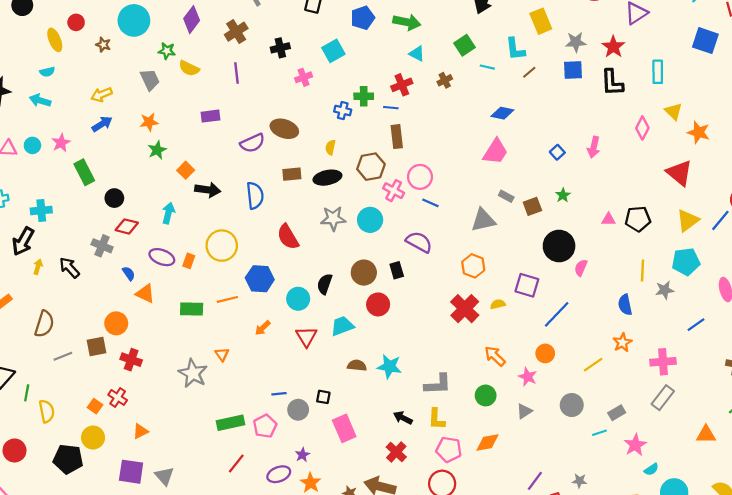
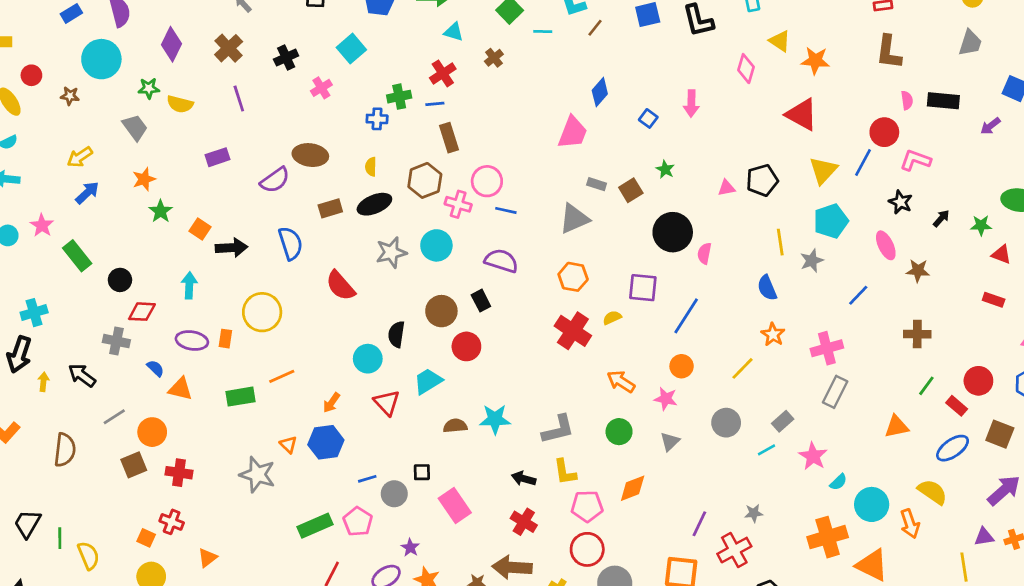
blue diamond: (502, 113) -> (600, 92), moved, turned -50
blue hexagon: (260, 279) -> (326, 442), moved
gray line: (63, 356) -> (114, 417), moved

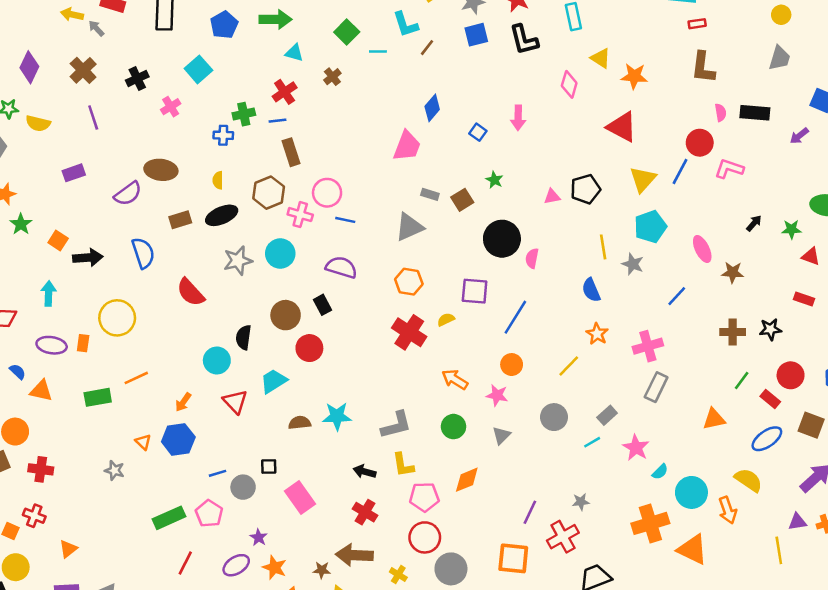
black star: (901, 202) -> (770, 329), moved, turned -30
gray star: (812, 261) -> (633, 264), turned -30
gray star: (257, 475) -> (114, 470), size x0.6

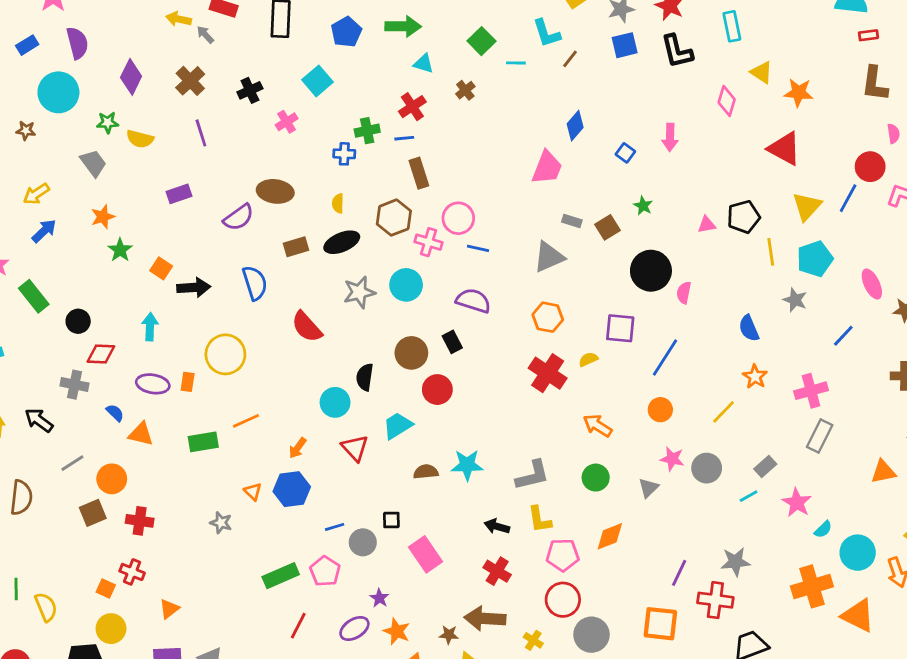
yellow line: (603, 247) -> (771, 252), moved
pink star: (497, 395) -> (672, 459), moved
gray star: (581, 502) -> (735, 562), size x1.5
red cross: (563, 537) -> (715, 600), turned 36

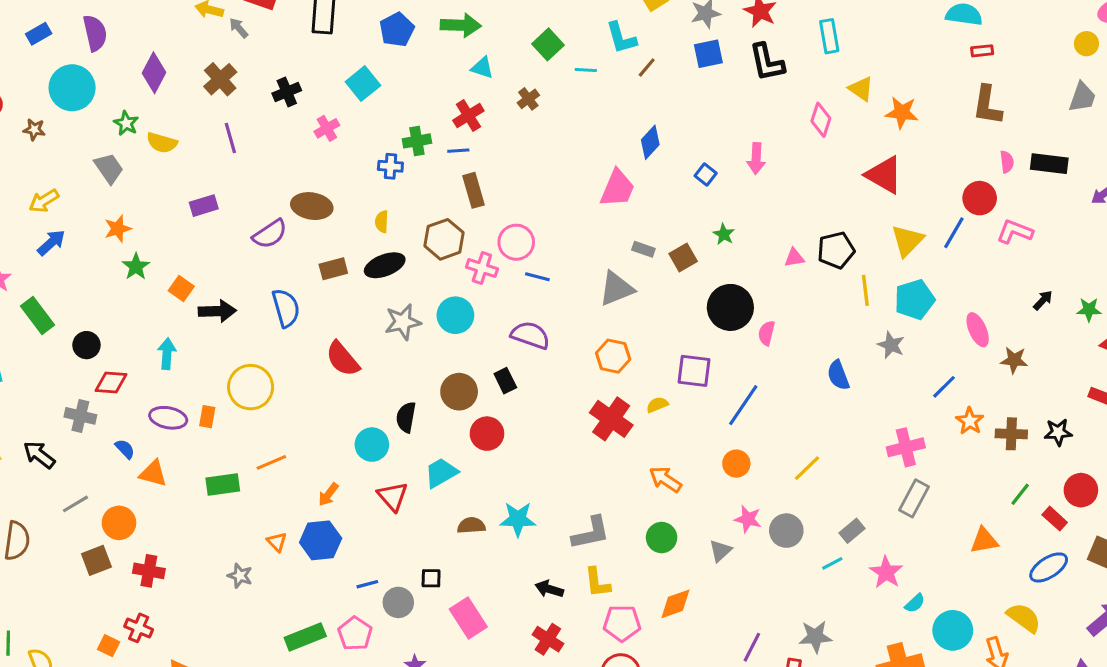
green star: (108, 123) -> (126, 123), turned 30
orange star: (755, 377) -> (970, 421), moved

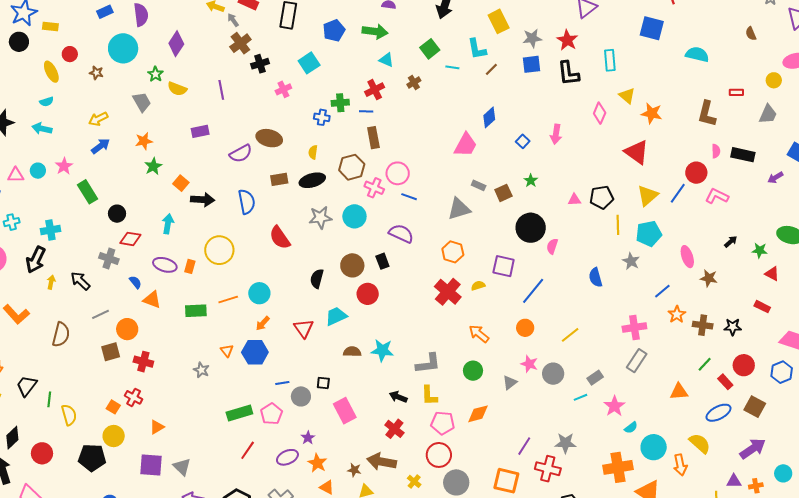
red rectangle: (982, 51) -> (736, 92), moved
brown cross: (220, 79) -> (240, 43), moved
cyan circle: (372, 445) -> (259, 293), moved

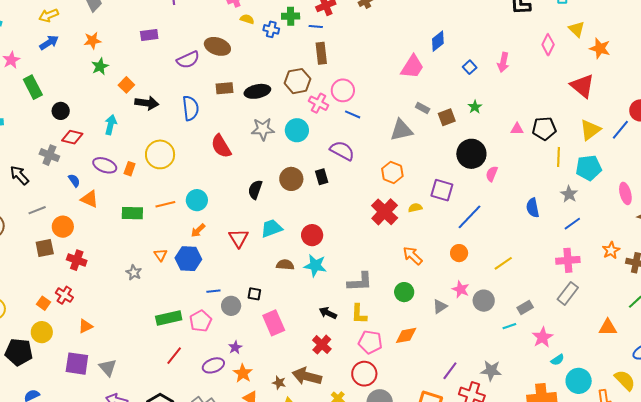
yellow semicircle: (313, 152) -> (247, 19), moved, turned 96
blue line: (662, 291) -> (572, 224), moved
red circle: (368, 294) -> (312, 235), moved

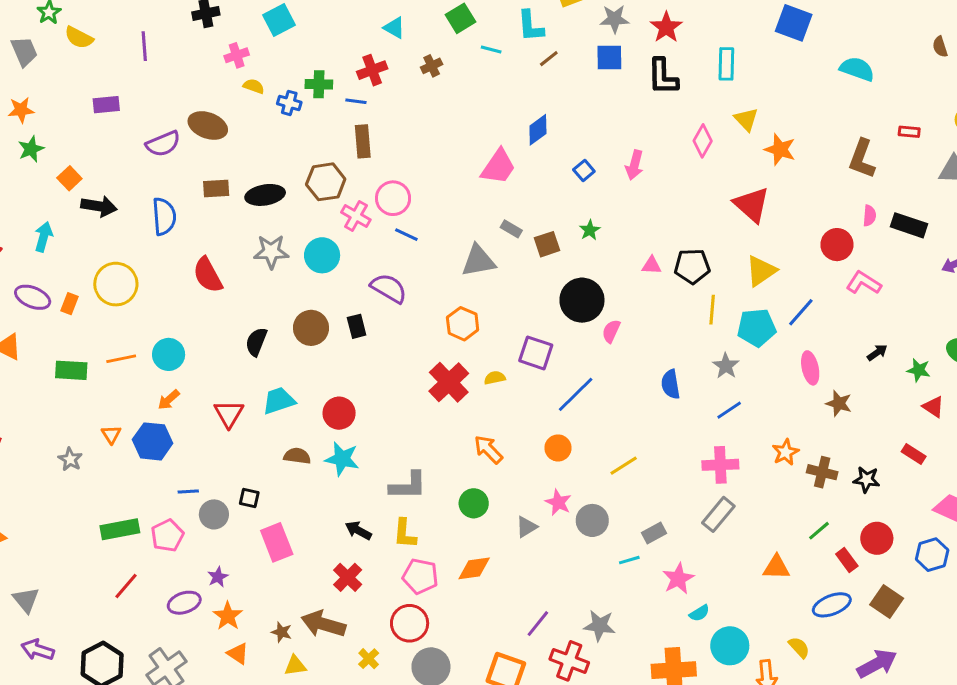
blue line: (620, 130) -> (801, 312), moved
yellow semicircle: (625, 380) -> (799, 647), size x0.7

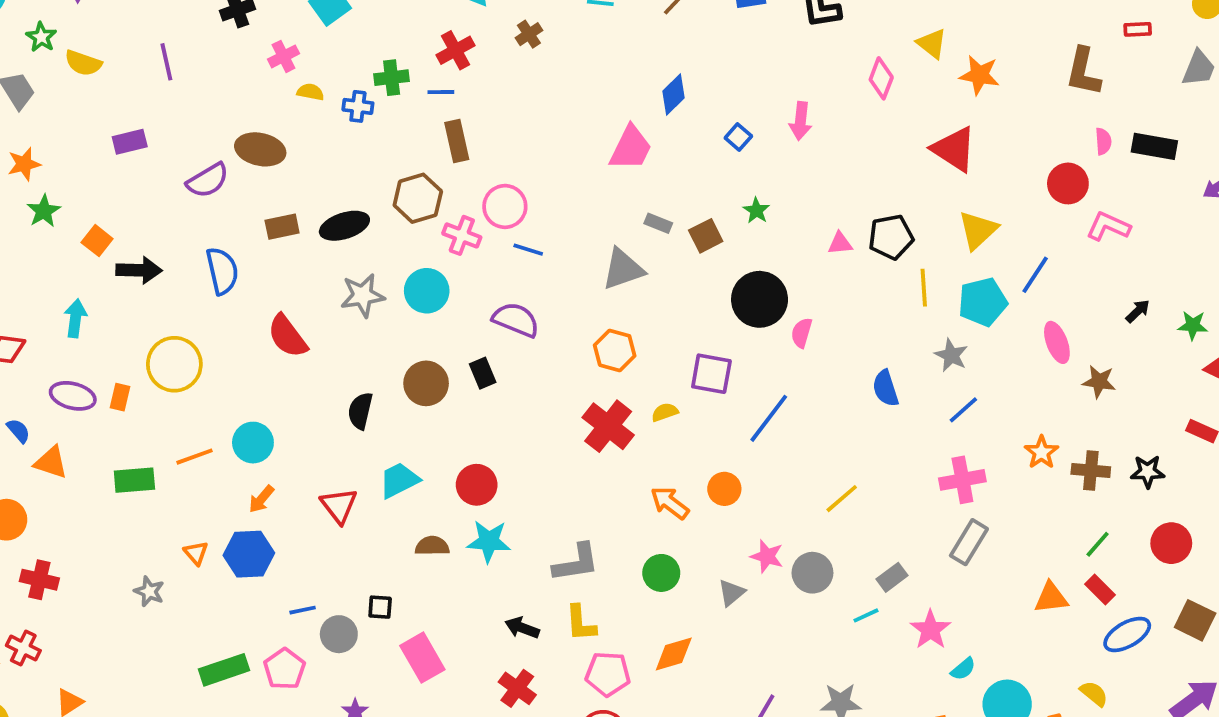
orange circle: (558, 448) -> (724, 489), moved
red rectangle: (847, 560) -> (1100, 589), moved

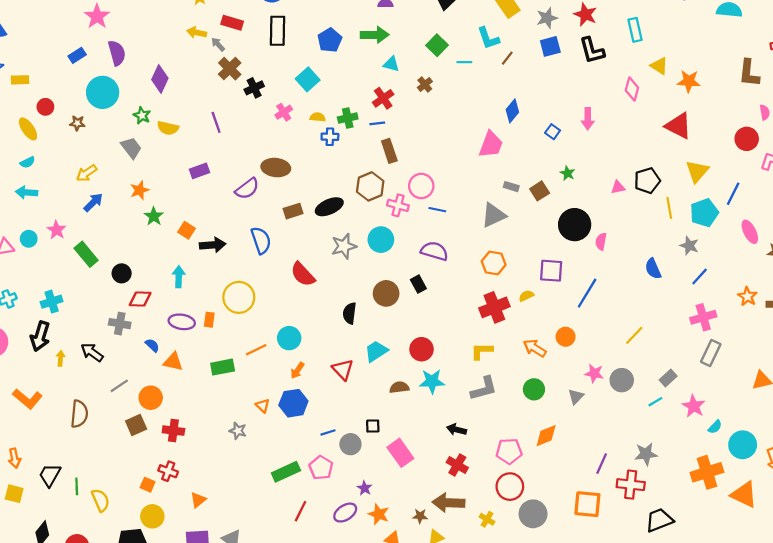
yellow semicircle: (310, 92) -> (318, 117), moved
red cross: (608, 426) -> (494, 307), turned 36
yellow L-shape: (581, 623) -> (482, 351), moved, turned 100

